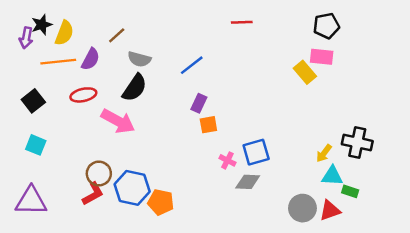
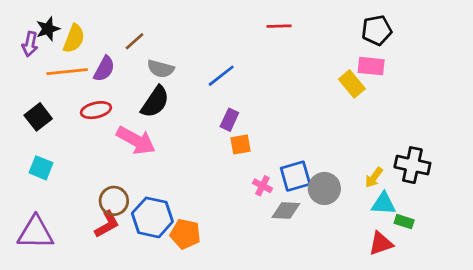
gray circle: (302, 208) -> (324, 188), moved

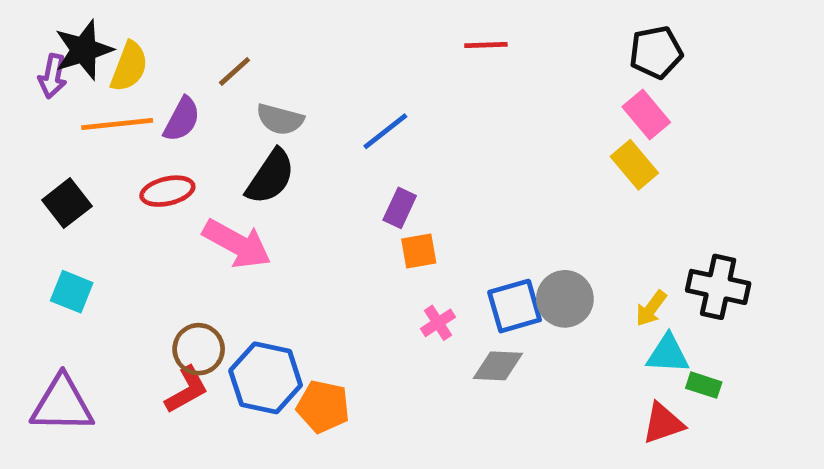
black star: (48, 29) -> (84, 50), size x1.4
pink rectangle: (371, 66) -> (646, 115), turned 44
yellow rectangle: (352, 84) -> (634, 165), moved
pink cross: (262, 186) -> (438, 323), moved, turned 30
gray circle: (324, 188) -> (565, 299), moved

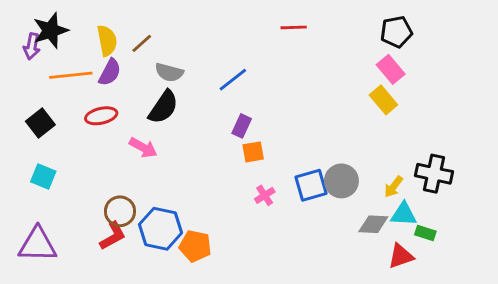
yellow semicircle: (129, 67) -> (107, 41), moved, turned -32
pink arrow: (237, 244) -> (143, 148), size x0.7
gray diamond: (498, 366) -> (373, 224), moved

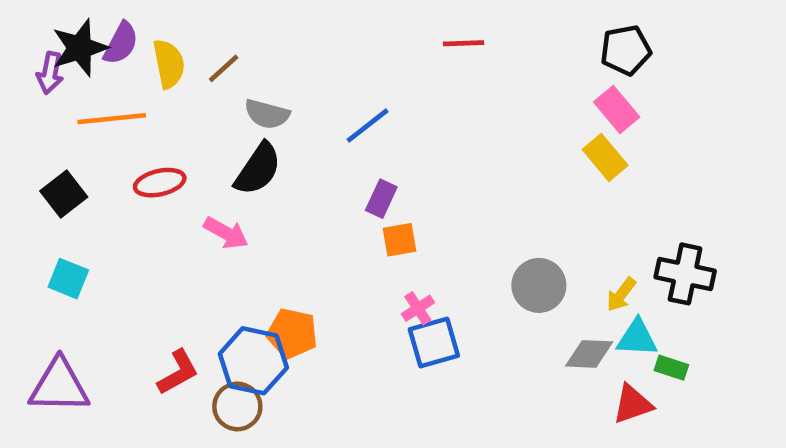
purple semicircle: (110, 72) -> (121, 43), moved
blue square: (311, 185) -> (434, 343), moved
brown circle: (120, 211) -> (237, 406), moved
orange pentagon: (195, 246) -> (292, 333), moved

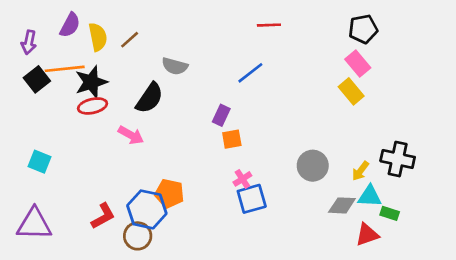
black star: (80, 48) -> (91, 82), moved
gray semicircle: (267, 114) -> (175, 66), moved
blue line: (368, 125) -> (250, 73), moved
black square: (64, 194) -> (37, 79), moved

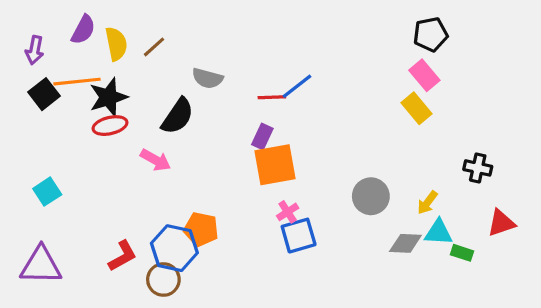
red line: (269, 25) -> (272, 97), moved
orange square: (232, 139) -> (275, 165), size x1.8
black cross: (398, 159) -> (478, 168), moved, size x0.7
cyan square: (39, 162) -> (47, 192), turned 35
red triangle: (367, 235) -> (501, 223), moved

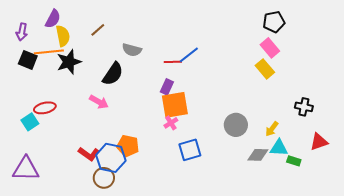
yellow semicircle: (116, 44) -> (63, 36), moved
black square: (44, 94) -> (28, 60), turned -30
red ellipse: (110, 126) -> (45, 108), moved
pink cross: (288, 212) -> (171, 123), moved
red L-shape: (123, 256) -> (89, 154), moved, turned 65

